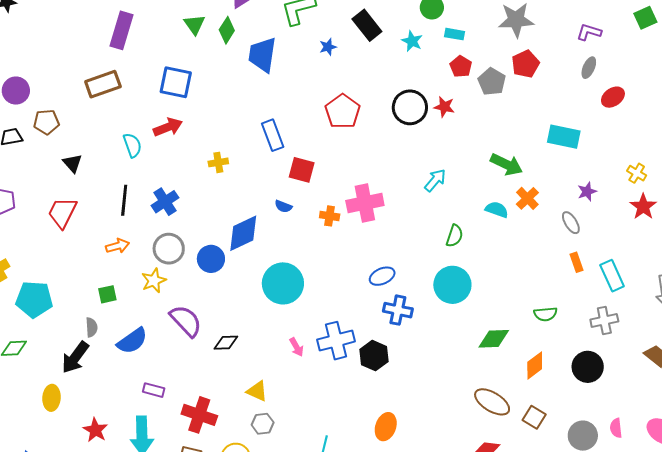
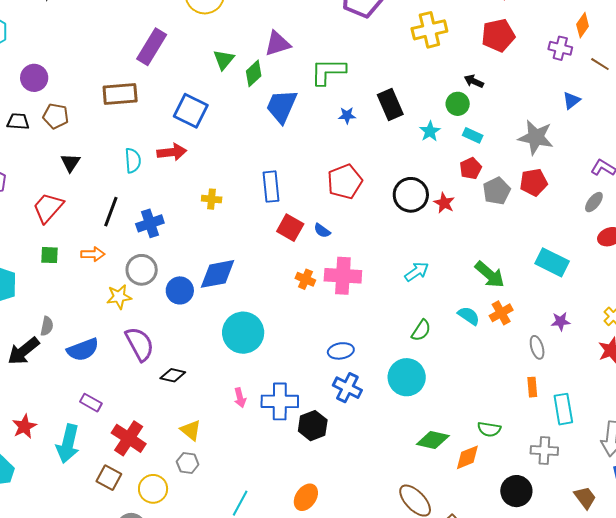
blue semicircle: (283, 206) -> (322, 231), moved
green square: (107, 294) -> (50, 255), moved
orange diamond: (535, 365) -> (467, 457), moved

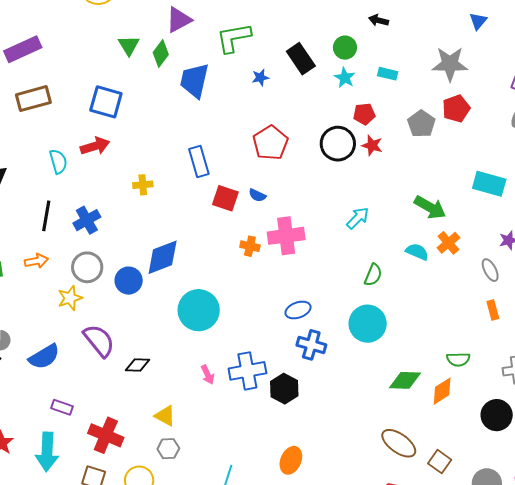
purple rectangle: (152, 47) -> (23, 49), moved, turned 45
green circle: (458, 104) -> (345, 48), moved
red pentagon: (471, 168) -> (364, 114), moved, turned 30

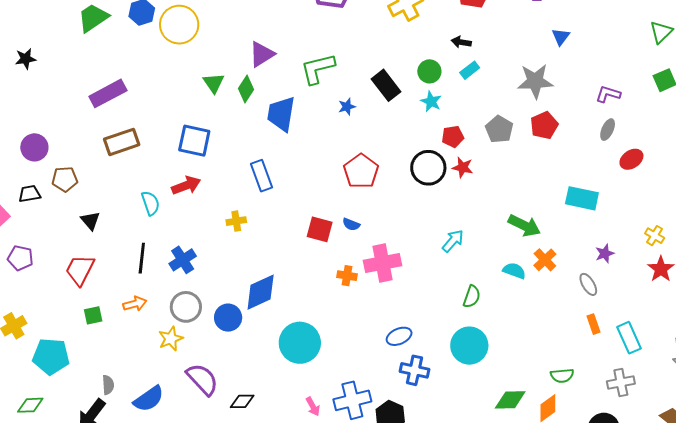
cyan rectangle: (388, 74) -> (470, 70), moved, turned -48
gray pentagon: (421, 124) -> (499, 129), moved
blue rectangle: (199, 162) -> (262, 176), moved

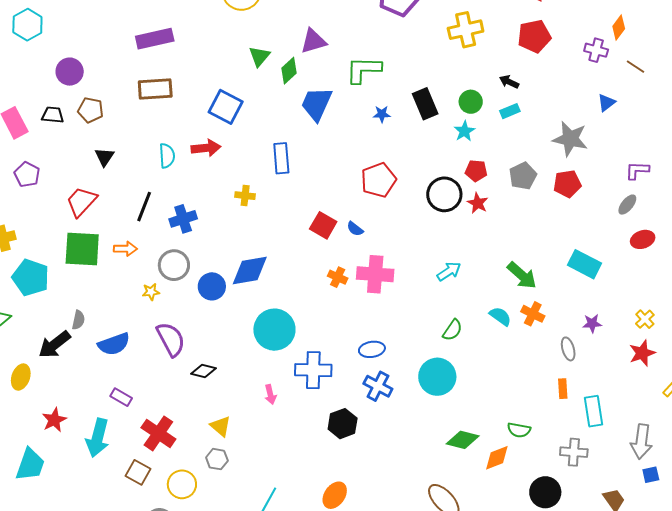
purple L-shape: (608, 94) -> (637, 170), turned -30
orange cross: (545, 260) -> (533, 314), turned -35
green square: (93, 315) -> (82, 249), size x2.0
yellow star: (171, 339) -> (151, 292), size x0.7
blue cross: (352, 400) -> (313, 370), moved

